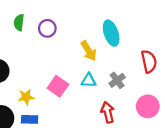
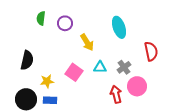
yellow arrow: (89, 51) -> (87, 42), moved
pink circle: (148, 106) -> (137, 86), moved

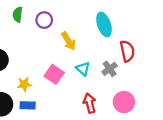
red semicircle: (151, 51) -> (127, 51), moved
cyan triangle: (100, 67) -> (83, 69), turned 40
pink circle: (137, 86) -> (124, 102), moved
red arrow: (116, 94) -> (90, 103), moved

